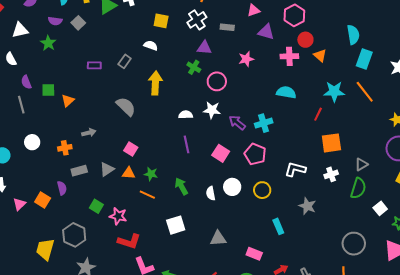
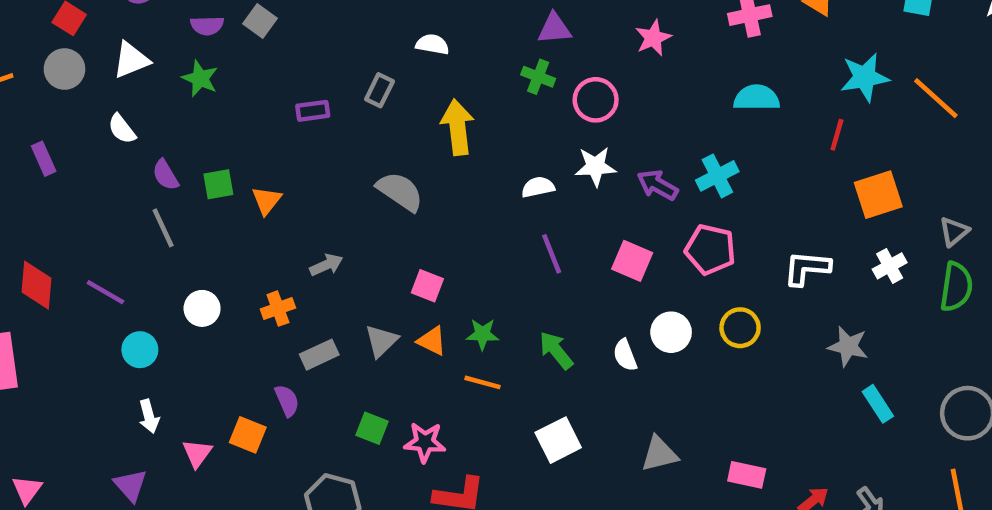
orange line: (365, 92) -> (936, 98), moved
orange triangle: (129, 173) -> (432, 341), turned 32
cyan rectangle: (278, 226) -> (878, 404), moved

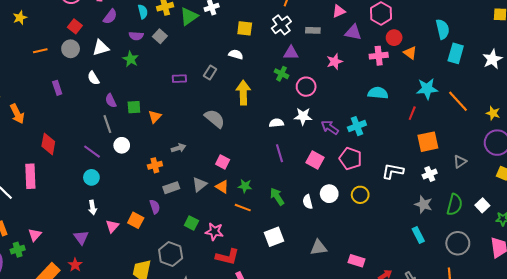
green semicircle: (956, 287) -> (455, 205), moved
purple line: (105, 292) -> (92, 152), moved
white circle: (202, 308) -> (122, 145), moved
gray star: (848, 346) -> (423, 204), moved

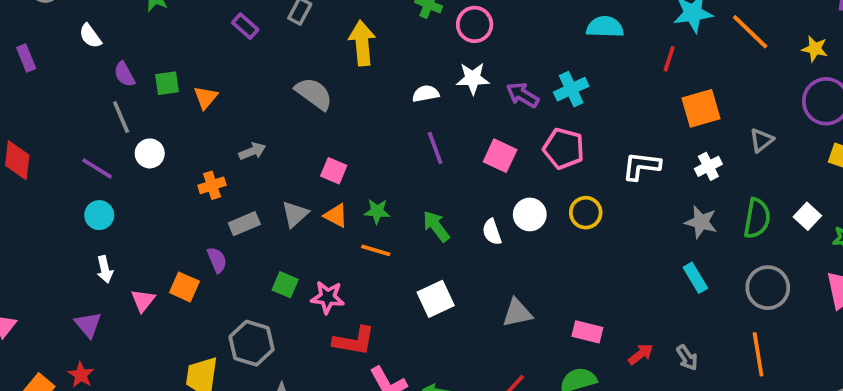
purple rectangle: (179, 79) -> (245, 26), turned 48

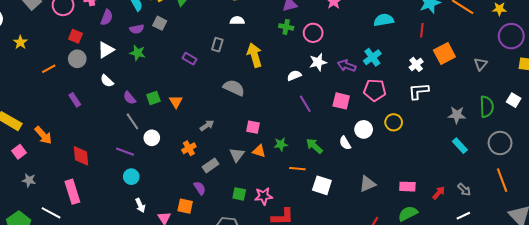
white cross: (708, 166) -> (416, 64), moved
orange line: (376, 250) -> (297, 169), moved
white square: (436, 299) -> (322, 185), turned -36

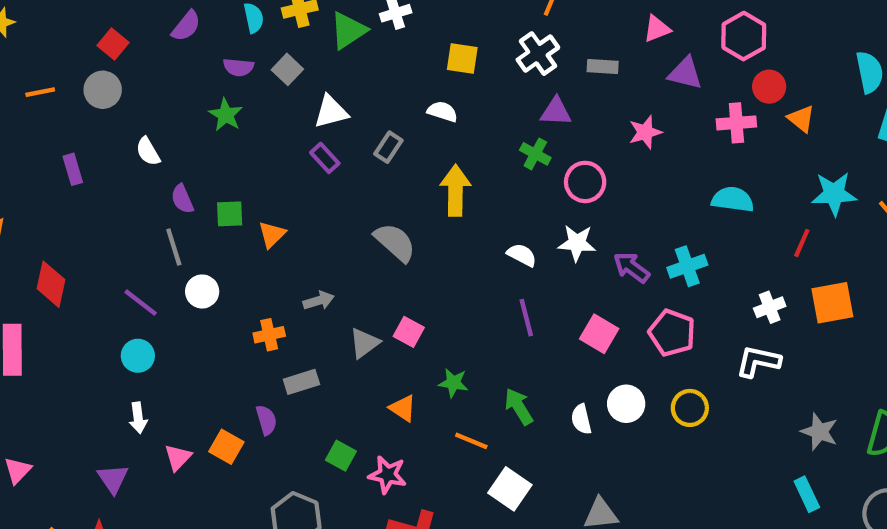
white triangle: (106, 50) -> (331, 112), moved
white semicircle: (294, 76) -> (522, 255), turned 32
orange triangle: (259, 151) -> (403, 408), moved
gray triangle: (237, 155) -> (364, 343), moved

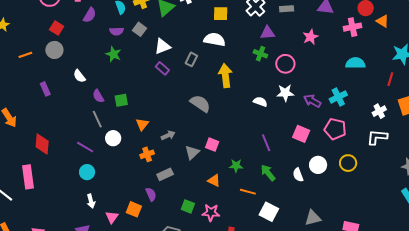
white semicircle: (442, 112) -> (214, 40), size x1.5
orange triangle: (272, 234) -> (142, 124), moved
purple line: (526, 318) -> (266, 143), moved

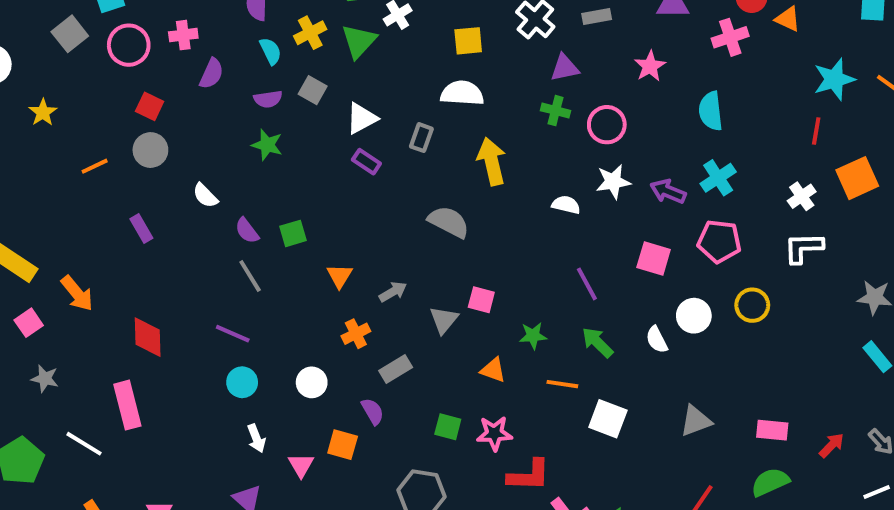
cyan semicircle: (355, 63) -> (711, 111), moved, turned -90
white circle: (113, 138) -> (312, 382), moved

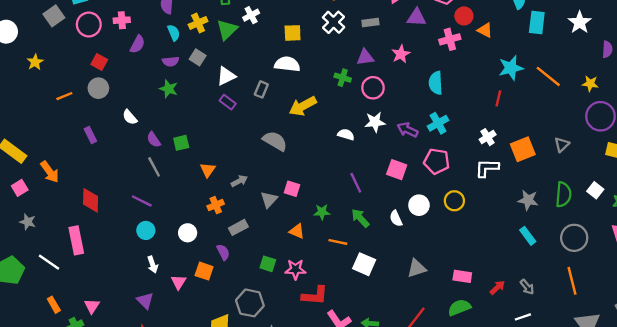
purple triangle: (565, 68) -> (365, 57), moved
yellow arrow: (492, 161) -> (303, 106), turned -108
orange square: (857, 178) -> (523, 149), moved

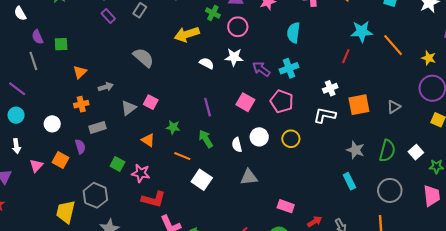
yellow arrow: (303, 106) -> (187, 34), moved
gray triangle: (417, 268) -> (249, 177), moved

